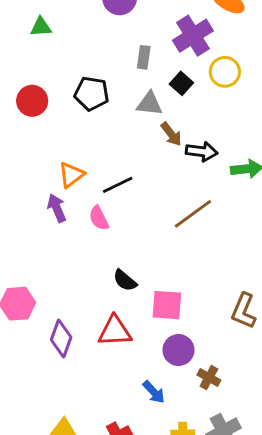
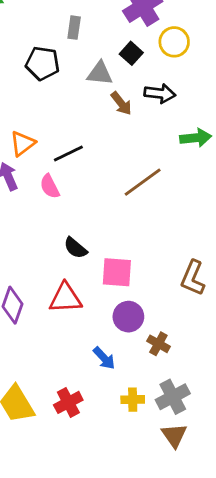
gray rectangle: (144, 57) -> (74, 28), moved
black arrow: (202, 152) -> (160, 93), moved

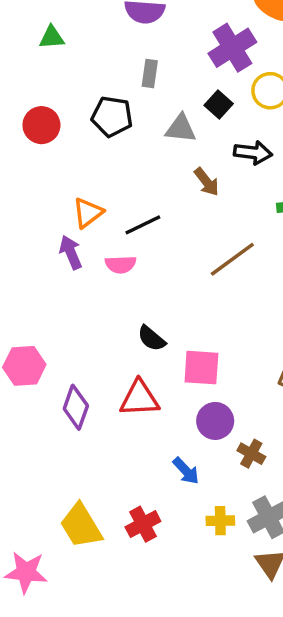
brown arrow: (121, 103) -> (207, 182), moved
pink semicircle: (50, 186) -> (121, 264), turned -65

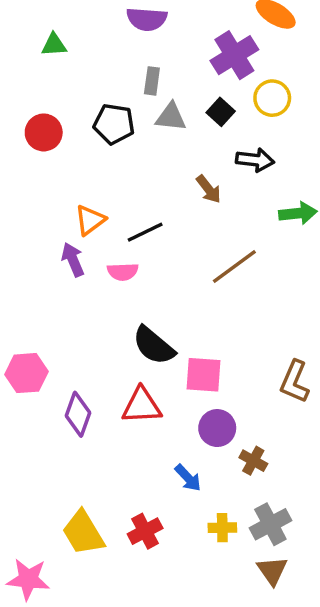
gray triangle: (181, 129) -> (171, 117), moved
black semicircle: (152, 338) -> (154, 346), size x1.5

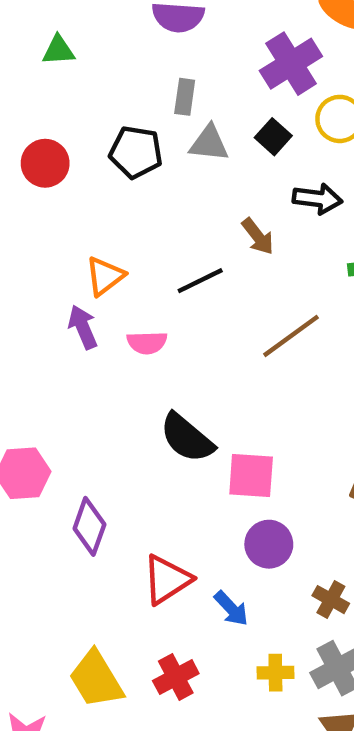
black line: (145, 232) -> (200, 281), moved
red triangle: (142, 406) -> (167, 580), moved, turned -30
brown cross: (253, 461) -> (331, 600), moved

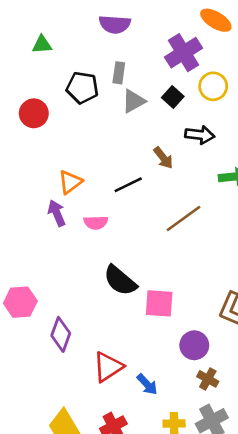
gray triangle: (209, 143) -> (134, 101), turned -35
black pentagon: (136, 152) -> (82, 88), moved
purple circle: (269, 544) -> (194, 345), moved

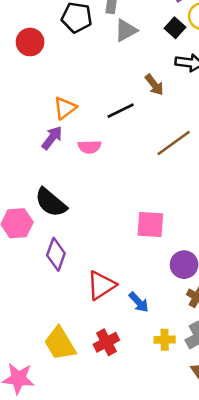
black square: (173, 97) -> (175, 28), moved
purple arrow: (57, 213) -> (52, 138), turned 60
black semicircle: (120, 281) -> (51, 202), moved

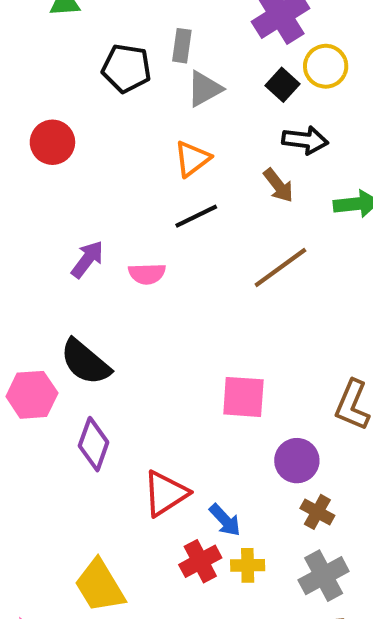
red circle: (30, 42) -> (52, 142), moved
brown arrow: (154, 85) -> (278, 185), moved
orange triangle: (65, 108) -> (192, 159), moved
yellow cross: (165, 340) -> (248, 565), moved
red cross: (106, 342) -> (200, 561), moved

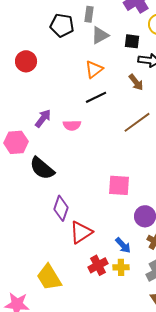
black square: (282, 85) -> (132, 41), moved, turned -35
pink hexagon: (32, 395) -> (16, 142), moved
purple diamond: (94, 444) -> (61, 208), moved
blue arrow: (225, 520) -> (123, 245), moved

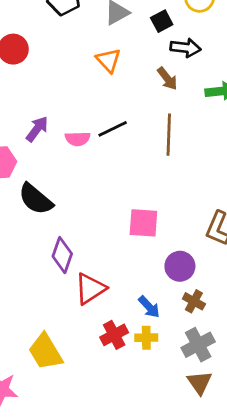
black square: (132, 41) -> (162, 21), turned -35
orange triangle: (94, 69) -> (108, 60), turned -36
black line: (96, 97) -> (113, 129), moved
brown line: (137, 122) -> (169, 135), turned -52

